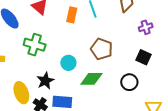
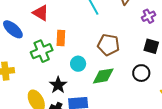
orange rectangle: (72, 15) -> (61, 38), moved
green cross: (35, 45) -> (42, 51), turned -30

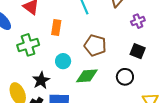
orange rectangle: (61, 38) -> (56, 27), moved

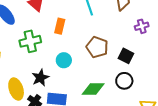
black square: (138, 51) -> (126, 56), moved
green diamond: (87, 76) -> (93, 89), moved

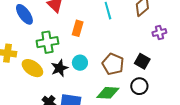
brown pentagon: (97, 47) -> (113, 64), moved
black star: (40, 78) -> (60, 68), moved
yellow ellipse: (16, 89) -> (32, 68), moved, turned -40

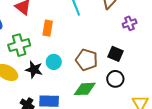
black star: (60, 68) -> (34, 70), turned -30

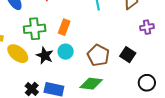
orange rectangle: (48, 28) -> (64, 27), moved
black circle: (115, 79) -> (147, 83), moved

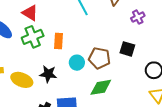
green cross: (35, 29) -> (33, 37), moved
cyan circle: (66, 52) -> (77, 63), moved

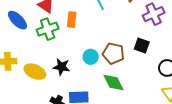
purple cross: (138, 17) -> (154, 14), size x1.5
orange rectangle: (58, 41) -> (72, 20), moved
green diamond: (101, 87) -> (113, 83), turned 70

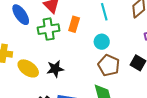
cyan circle: (91, 57) -> (102, 42), moved
black star: (62, 67) -> (55, 69), turned -30

